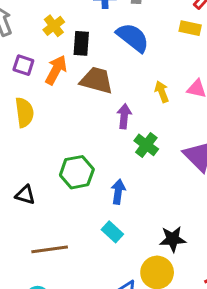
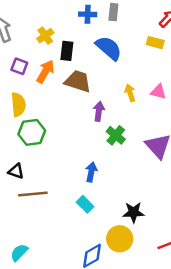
green hexagon: (77, 172) -> (32, 132), moved
brown line: (50, 249) -> (33, 194), moved

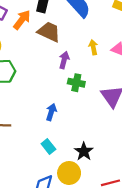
green cross: (116, 135) -> (76, 83), turned -35
cyan rectangle: (85, 204) -> (48, 146), moved
black star: (133, 212) -> (84, 151), turned 30

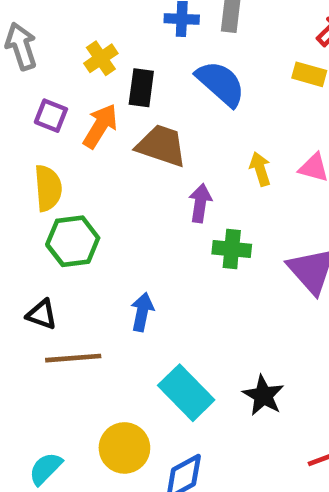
blue arrow: (51, 112) -> (142, 312), moved
cyan rectangle: (48, 146) -> (186, 393), size x1.6
yellow circle: (69, 173) -> (124, 448), moved

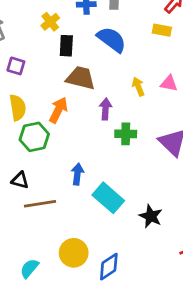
yellow cross: (101, 58) -> (50, 22), moved
orange arrow: (100, 126) -> (58, 110), moved
cyan rectangle: (186, 393) -> (108, 198), moved

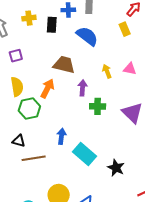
yellow cross: (50, 22) -> (29, 18), moved, turned 32
yellow rectangle: (162, 30) -> (125, 29), turned 56
black rectangle: (66, 46) -> (52, 25), moved
purple square: (16, 66) -> (16, 56), turned -32

